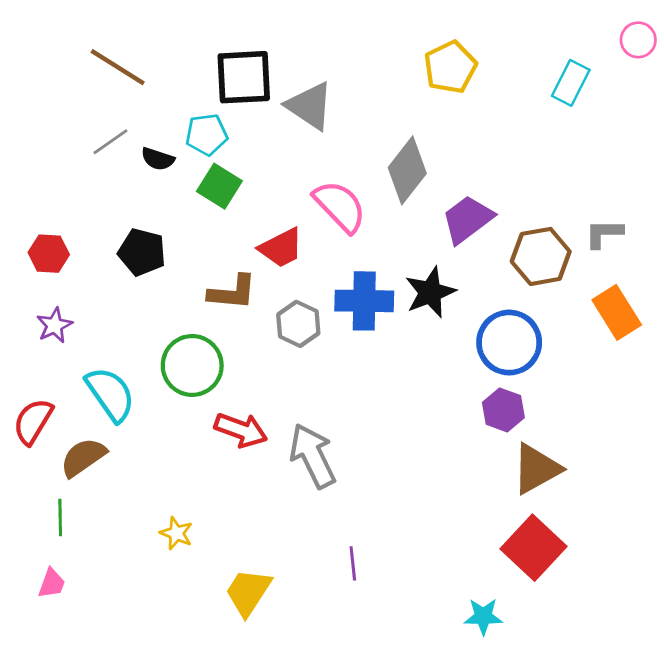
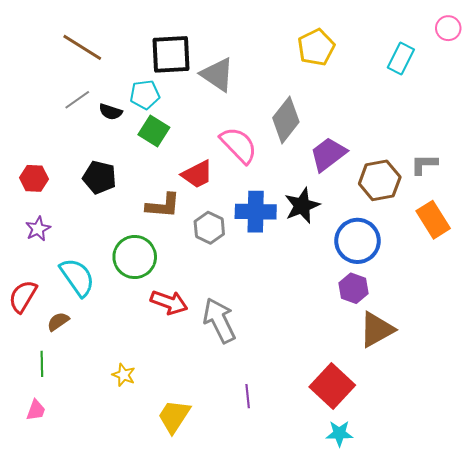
brown semicircle: (83, 457) -> (58, 322), size x0.7
red square: (534, 548) -> (332, 386), moved

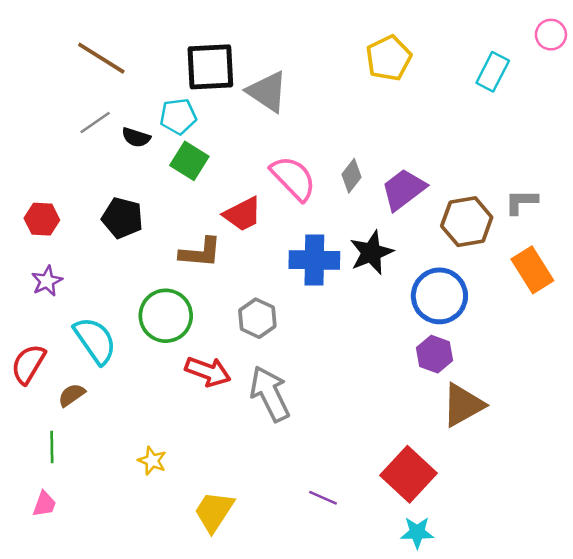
gray diamond: (286, 120) -> (352, 176), moved, size x0.6
gray hexagon: (209, 228) -> (257, 318), moved
purple line: (248, 396) -> (323, 498), moved, turned -60

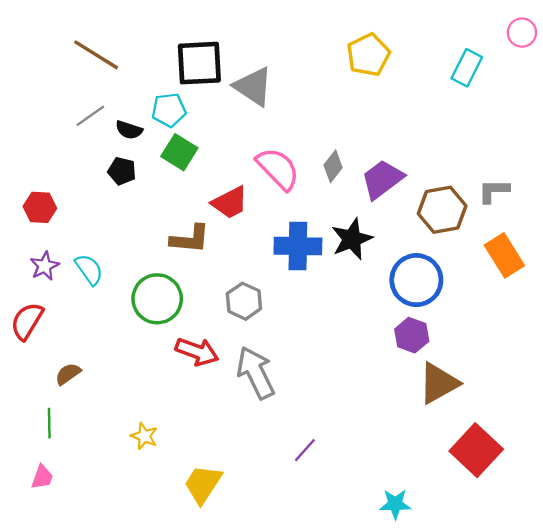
black pentagon: (122, 218) -> (122, 171), moved, size x0.7
cyan semicircle: (95, 341) -> (89, 269), moved, size x0.7
red semicircle: (28, 364) -> (27, 321), moved
red square: (408, 474) -> (476, 450), moved
purple line: (323, 498) -> (305, 450), moved, turned -72

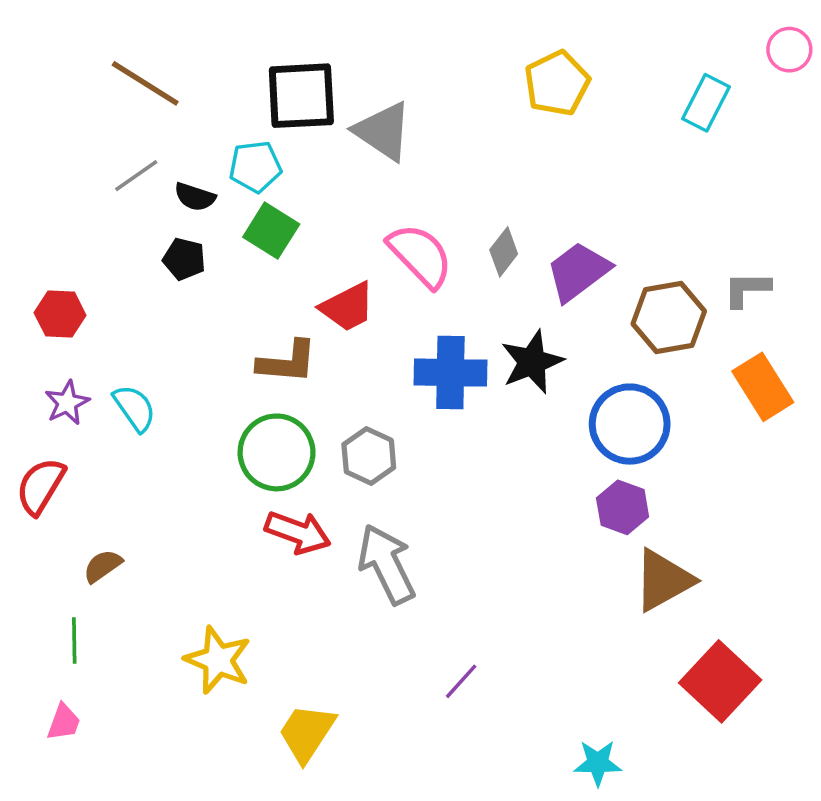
green circle: (157, 299) -> (277, 452), moved
yellow star: (144, 436) -> (218, 660), size x1.6

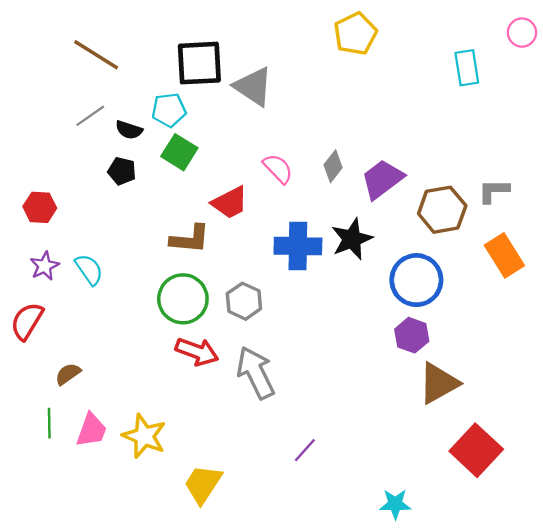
yellow pentagon: (557, 83) -> (355, 34), moved
cyan rectangle: (706, 103) -> (467, 68), turned -36
pink semicircle: (420, 255) -> (278, 169), size x0.7
pink trapezoid: (64, 722) -> (91, 430), moved, size x1.4

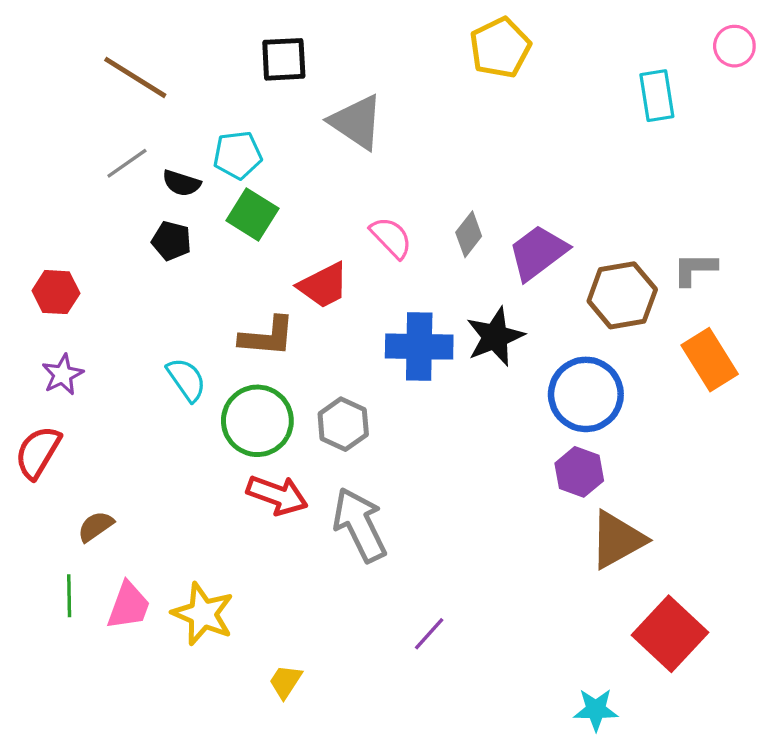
black square: (199, 63) -> (284, 59), moved, size x0.7
cyan semicircle: (89, 269) -> (186, 380), moved
yellow trapezoid: (203, 484) -> (285, 682), size x0.6
cyan star: (395, 504) -> (596, 710), moved

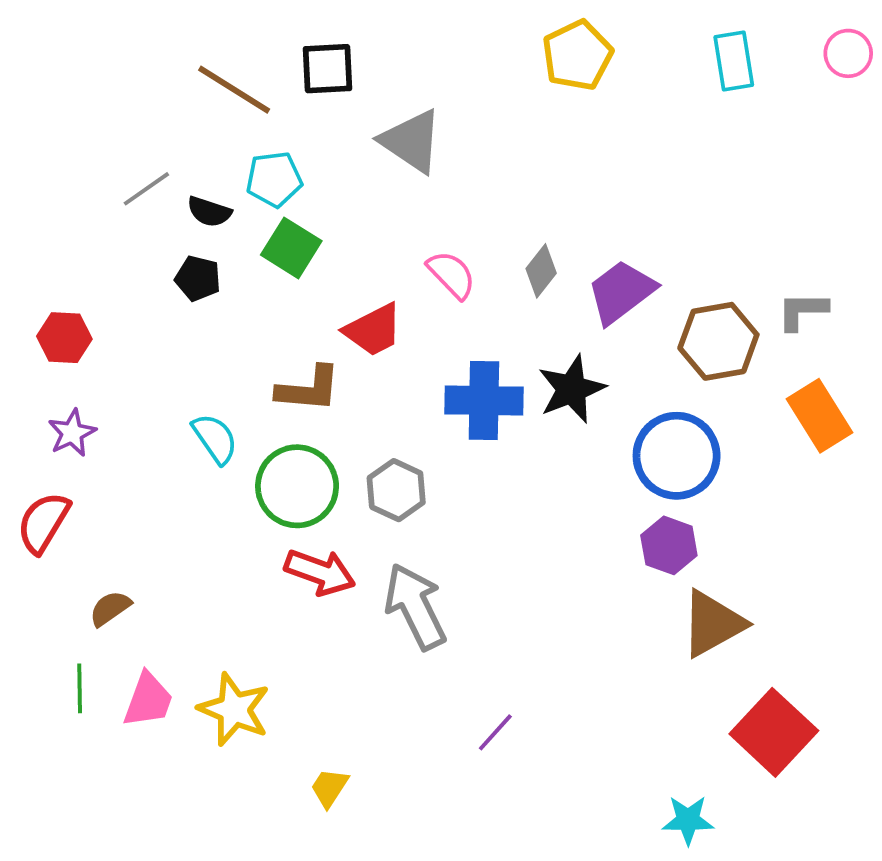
brown line: (135, 77) -> (234, 90), moved
cyan rectangle: (657, 96) -> (734, 61), moved

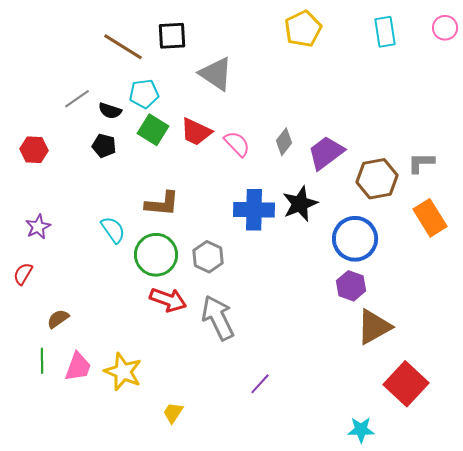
red trapezoid: (373, 330) -> (196, 132), moved, turned 52
red hexagon: (64, 338) -> (34, 150), moved
red semicircle: (43, 523) -> (23, 274), size x0.7

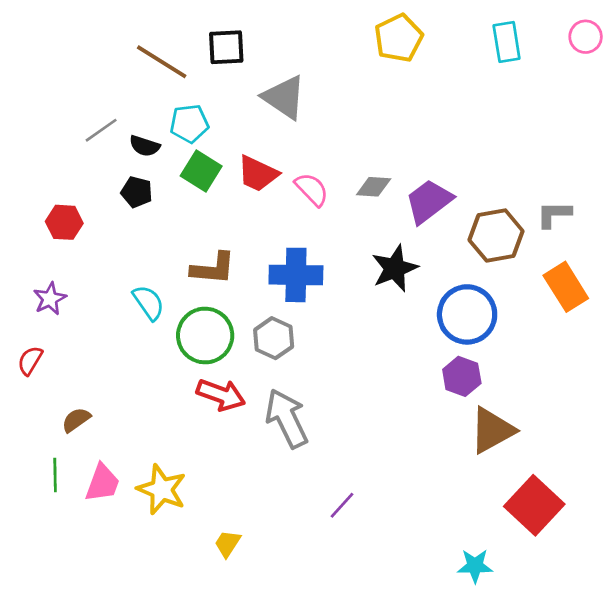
gray diamond: (284, 142) -> (374, 187), turned 56
red hexagon: (34, 150) -> (64, 222), moved
blue cross: (254, 210) -> (296, 275), moved

